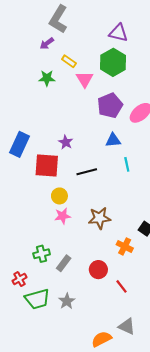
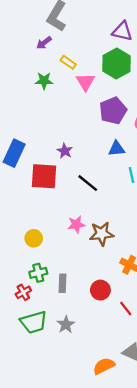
black line: (87, 172) -> (88, 183), turned 54
yellow circle: (59, 196) -> (34, 238), moved
pink star: (63, 216) -> (76, 225), moved
gray rectangle: (64, 263) -> (62, 283), turned -35
red cross: (19, 279) -> (23, 292), moved

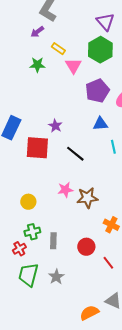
purple triangle: (122, 31) -> (105, 22), turned 36
green trapezoid: (34, 322) -> (28, 275), turned 120

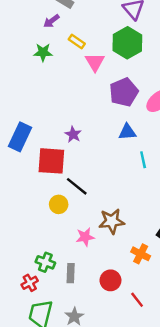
green star: (37, 65) -> (43, 52), moved
black line: (75, 154) -> (77, 186), moved
pink star: (65, 190) -> (85, 237), moved
yellow circle: (28, 202) -> (59, 204), moved
green cross: (32, 232) -> (45, 262), turned 35

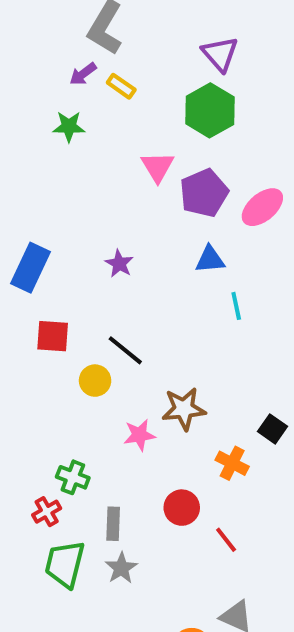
yellow rectangle: (77, 42) -> (121, 86), moved
pink triangle: (95, 62) -> (158, 167), moved
red square: (51, 161) -> (53, 336), moved, size x0.7
gray rectangle: (71, 273) -> (113, 524), moved

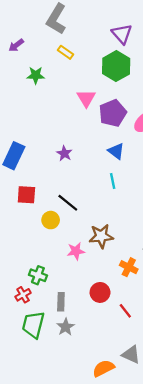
purple arrow: (83, 74) -> (16, 45), moved
blue triangle: (210, 260) -> (116, 151), turned 42
cyan line: (236, 306) -> (113, 181), moved

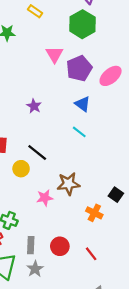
cyan line: (113, 181) -> (79, 132), turned -40
red circle: (100, 292) -> (60, 246), moved

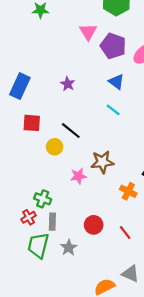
purple pentagon: (79, 68) -> (113, 46), turned -30
gray rectangle: (31, 245) -> (52, 222), moved

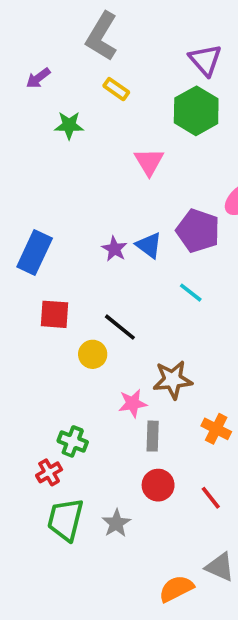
purple pentagon: (113, 46) -> (198, 231), moved
blue triangle: (116, 82) -> (149, 245), moved
gray rectangle: (52, 222) -> (153, 436), moved

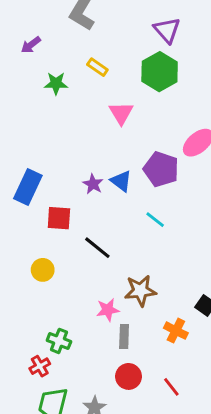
yellow rectangle: (116, 89) -> (97, 67), moved
red square: (55, 314) -> (59, 218), moved
yellow circle: (93, 354) -> (43, 270), moved

